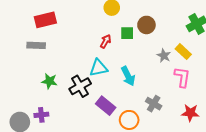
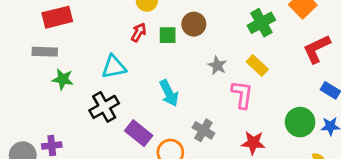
red arrow: (106, 41) -> (139, 32), moved
yellow rectangle: (183, 52) -> (257, 65), moved
cyan triangle: (98, 68) -> (114, 67), moved
green star: (49, 81) -> (63, 79), moved

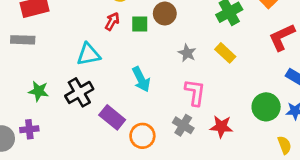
green star: (63, 79) -> (39, 91), moved
pink L-shape: (242, 94) -> (195, 92), moved
gray cross: (203, 130) -> (183, 125), moved

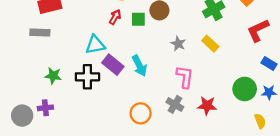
black cross: (79, 92) -> (87, 77), turned 30
purple rectangle: (112, 117) -> (113, 65), moved

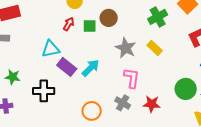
gray star: (178, 44) -> (126, 48), size x1.5
cyan arrow: (139, 66) -> (91, 68), turned -108
black cross: (87, 77) -> (44, 91), moved

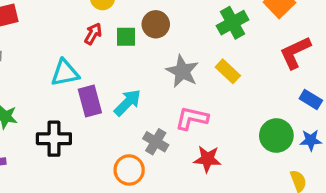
purple rectangle: (67, 67) -> (90, 101), turned 36
pink L-shape: (132, 78) -> (192, 118), turned -85
gray cross: (123, 103) -> (156, 142), moved
red star: (152, 104) -> (207, 159), moved

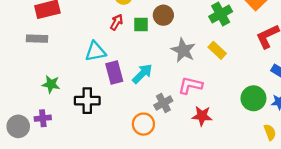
gray cross: (156, 142) -> (163, 103), turned 30

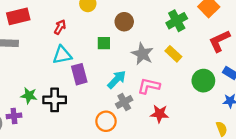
red arrow: (117, 22) -> (60, 27), moved
green square: (141, 25) -> (104, 43), moved
cyan arrow: (142, 74) -> (117, 80), moved
green star: (51, 84) -> (29, 96), moved
green circle: (253, 98) -> (203, 81), moved

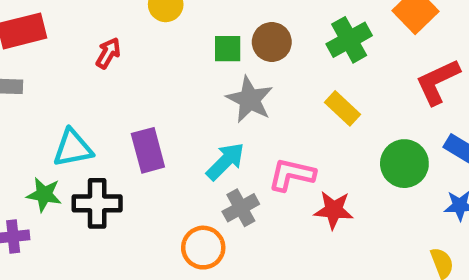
brown circle: (124, 22) -> (272, 42), moved
green square: (104, 43) -> (228, 49), moved
gray star: (142, 54) -> (250, 99), moved
cyan triangle: (62, 55) -> (73, 148), moved
red star: (160, 114) -> (334, 210), moved

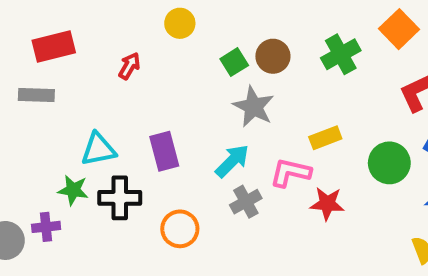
green square: (228, 49) -> (234, 62), turned -32
yellow rectangle: (343, 108) -> (325, 138), moved, turned -64
orange circle: (203, 248) -> (180, 229), moved

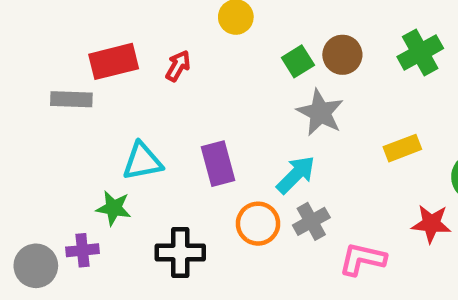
red rectangle: (54, 47) -> (114, 61), moved
pink L-shape: (290, 173) -> (362, 259), moved
black cross: (120, 198) -> (180, 252), moved
red star: (327, 204) -> (431, 224), moved
orange circle: (180, 229) -> (258, 224), moved

